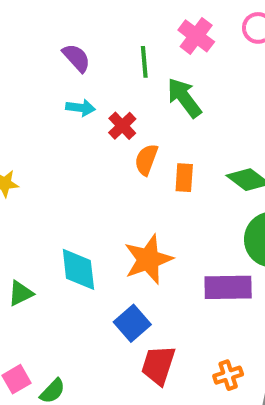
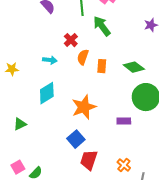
cyan arrow: (80, 108) -> (50, 60), moved
cyan diamond: (78, 269) -> (47, 93), moved, turned 65
purple rectangle: (228, 287) -> (124, 121), size x0.6
orange cross: (228, 375) -> (124, 165), turned -32

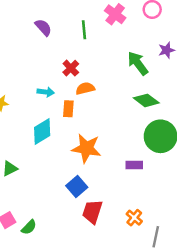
green arrow: (102, 26) -> (138, 63), moved
orange semicircle: (83, 57) -> (85, 88), turned 56
orange rectangle: (102, 66) -> (68, 109), moved
orange star: (84, 107) -> (86, 148), turned 30

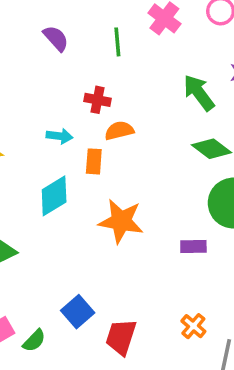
red cross: (71, 68) -> (97, 100), turned -35
blue square: (77, 187) -> (78, 312), moved
red trapezoid: (92, 212) -> (121, 337), moved

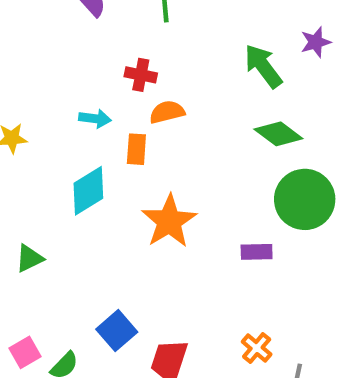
orange star: (121, 221) -> (169, 221), turned 30

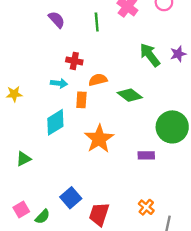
purple star: (316, 42) -> (178, 54), moved
red cross: (141, 75) -> (74, 61), moved
green diamond: (278, 134) -> (130, 95), moved

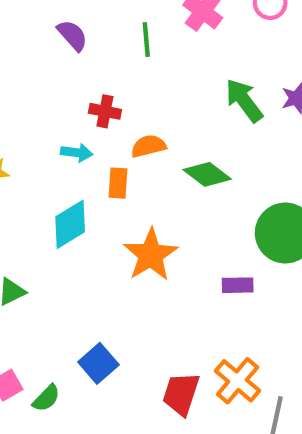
orange cross: (146, 207) -> (238, 381), size x1.5
red trapezoid: (99, 214) -> (181, 394), moved

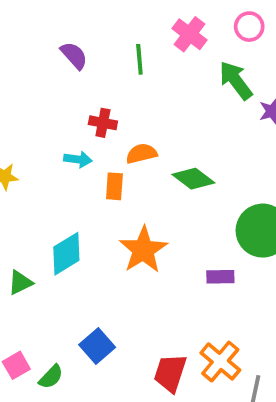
green arrow: (244, 100) -> (236, 80), moved
cyan diamond: (70, 224) -> (66, 254), moved

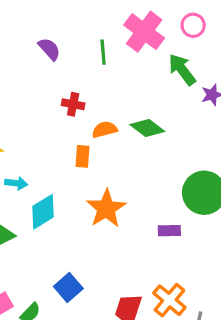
pink cross: (190, 34) -> (144, 32), size x1.4
cyan arrow: (78, 159) -> (16, 183), moved
green diamond: (193, 179) -> (147, 128), moved

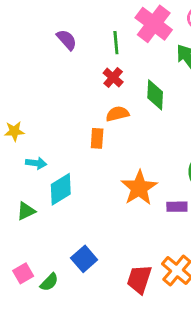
red cross: (73, 104) -> (113, 78), moved, turned 30
green diamond: (147, 128) -> (155, 95), moved, turned 56
orange star: (106, 209) -> (139, 188), moved

